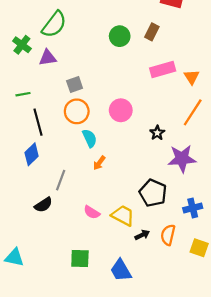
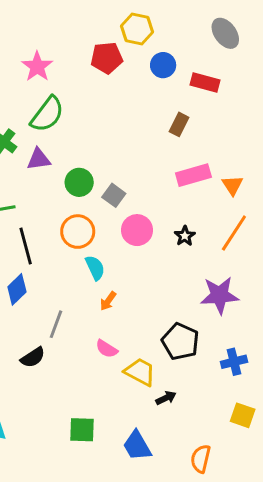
green circle: (120, 36) -> (79, 182), moved
gray square: (75, 84) -> (114, 195), moved, turned -35
black star: (157, 133) -> (185, 236), moved
pink semicircle: (92, 212) -> (107, 349), moved
orange semicircle: (168, 235) -> (201, 459), moved

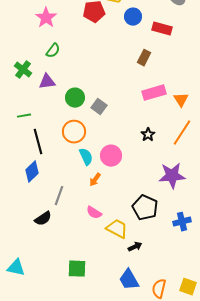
green semicircle: (47, 114) -> (53, 51), size x0.6
pink circle: (137, 230) -> (111, 156), moved
yellow square: (243, 415) -> (188, 287), moved
blue trapezoid: (137, 446) -> (129, 280), moved

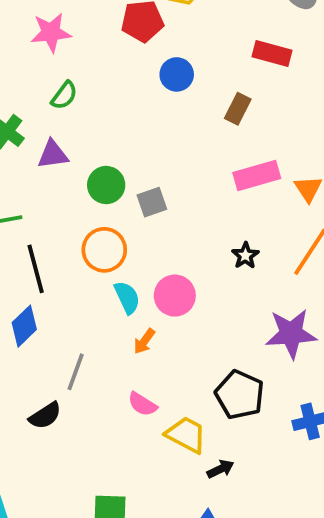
blue circle: (133, 17) -> (177, 74), moved
pink star: (46, 18) -> (51, 33), turned 30
gray square: (99, 107) -> (152, 202), turned 35

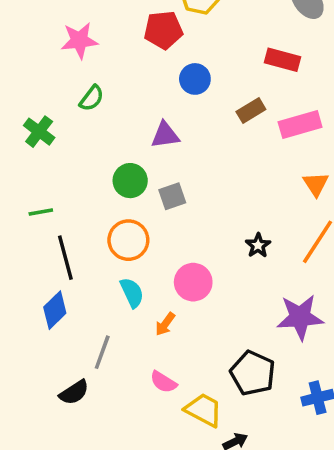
brown rectangle: (238, 109) -> (251, 111), turned 32
purple triangle: (53, 155) -> (165, 135), moved
pink rectangle: (257, 175) -> (300, 125), moved
cyan semicircle: (127, 297) -> (132, 293), moved

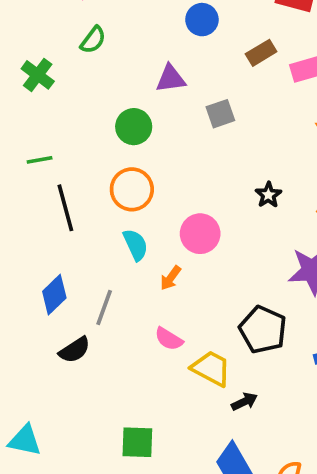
gray square: (172, 196) -> (220, 114), moved
blue diamond: (55, 310) -> (54, 295), moved

